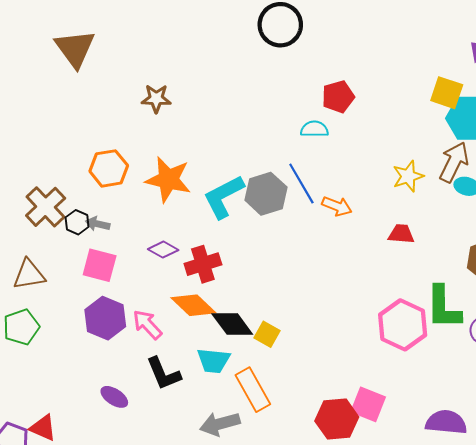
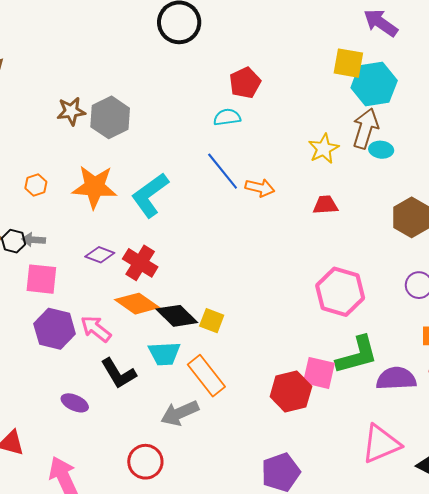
orange hexagon: (109, 168) -> (36, 185), size x0.6
gray hexagon: (266, 194) -> (110, 117), moved
red cross: (203, 264) -> (140, 263), turned -32
green L-shape: (443, 307) -> (357, 355), moved, turned -96

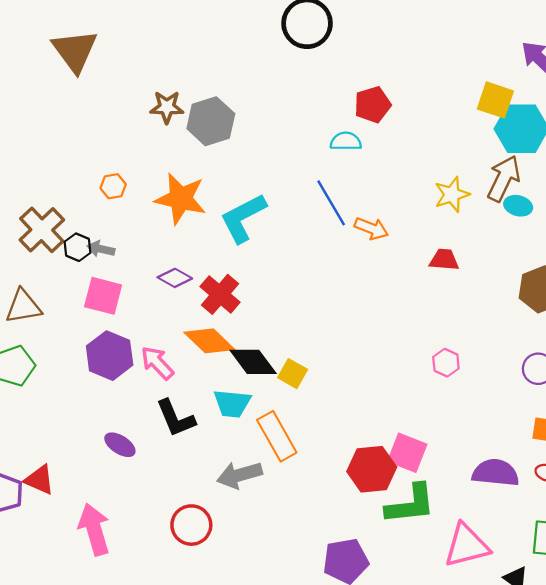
pink hexagon: (340, 292) -> (446, 363), size x0.5
green L-shape: (357, 355) -> (410, 504), moved

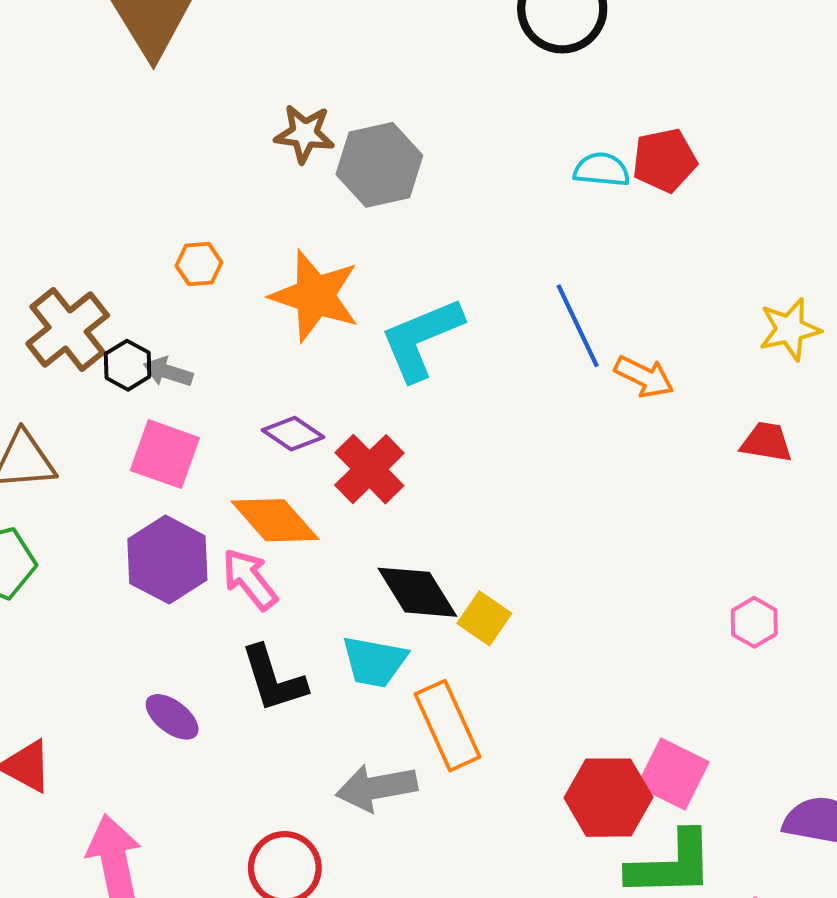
cyan semicircle: (346, 141) -> (602, 170), moved
orange diamond: (209, 341) -> (275, 520), moved

